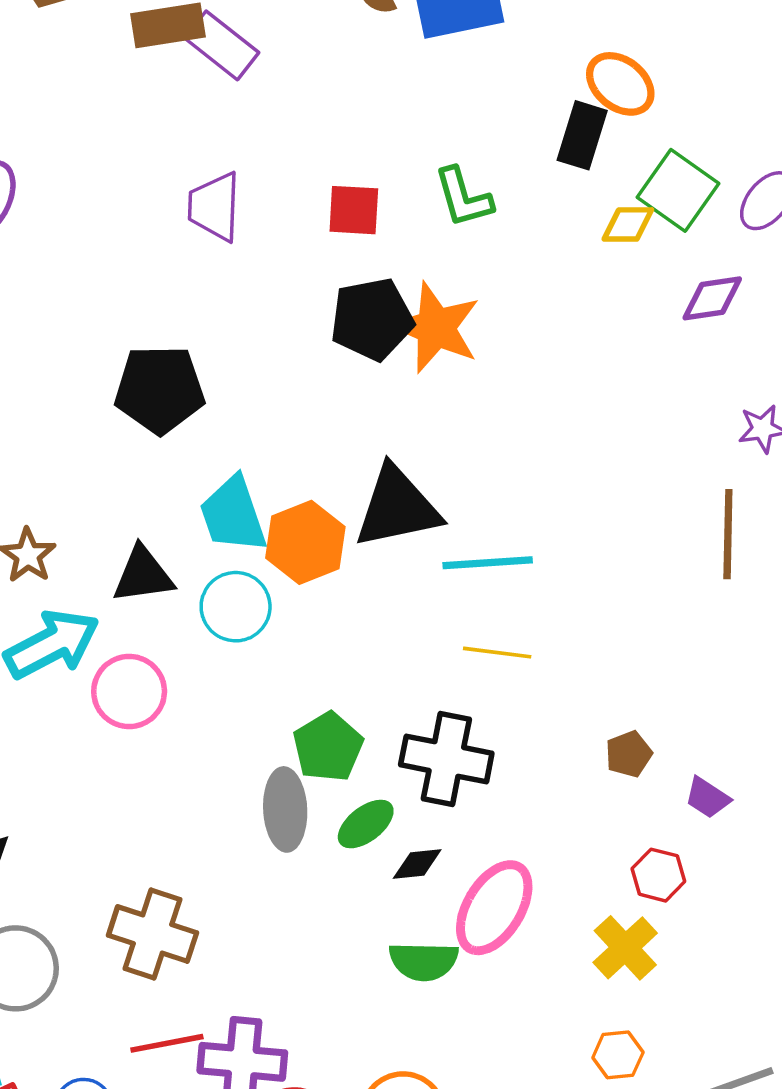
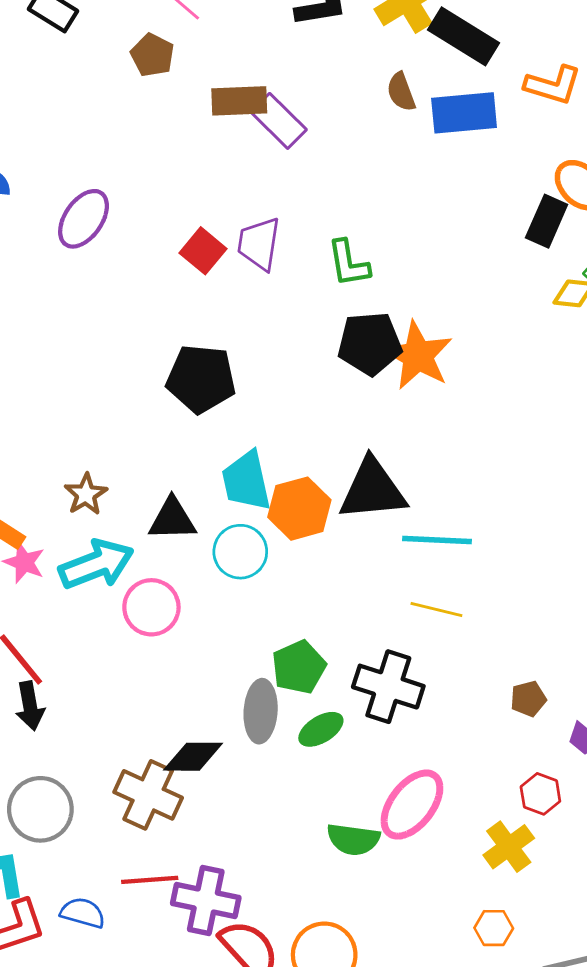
green L-shape: (463, 197) -> (348, 263), moved
red square: (354, 210) -> (203, 251), moved, turned 30
black diamond: (417, 864) -> (193, 757), moved, size x1.5

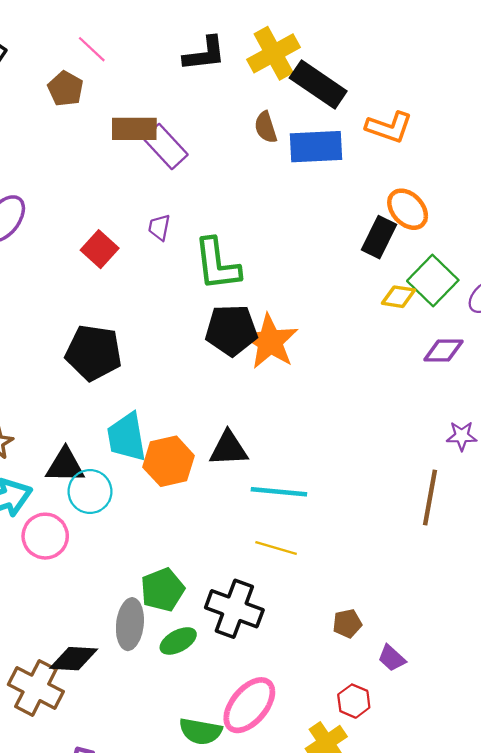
purple trapezoid: (259, 244) -> (159, 227), moved, size x0.6
green L-shape: (348, 263) -> (217, 264), size x1.4
black triangle: (373, 490) -> (229, 449), size x0.7
cyan circle: (240, 552) -> (90, 491), moved

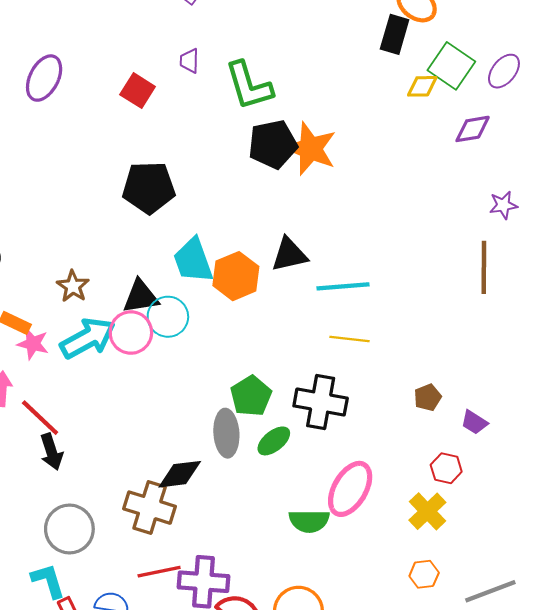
pink circle: (45, 536) -> (131, 333), moved

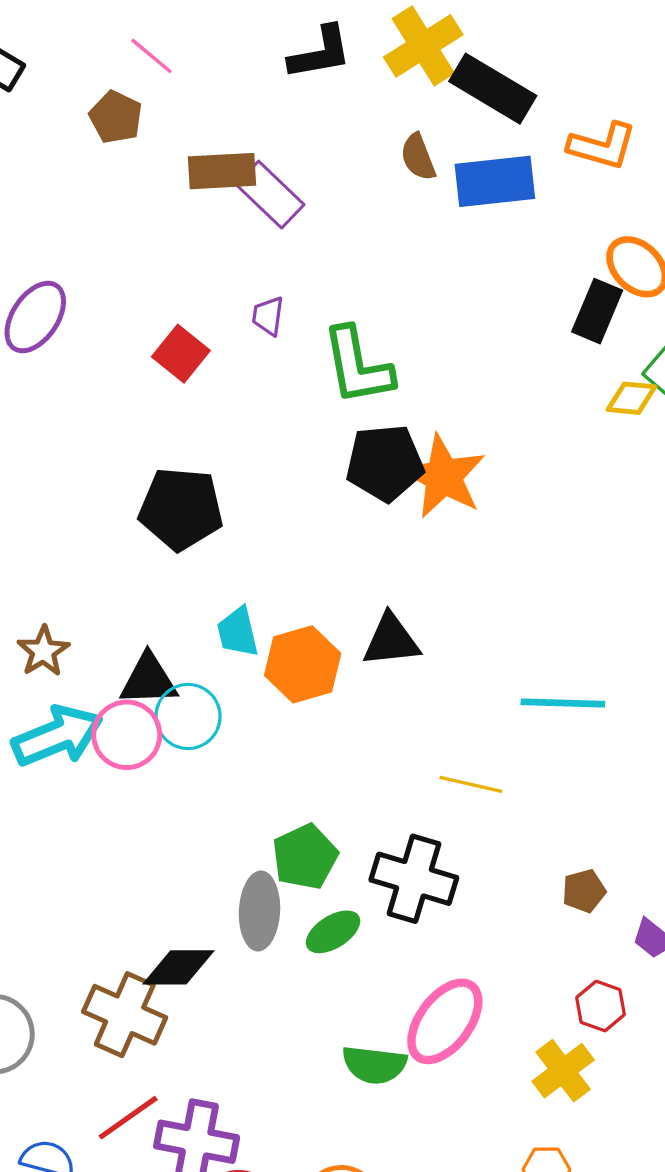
cyan trapezoid: (193, 260) -> (238, 632), size x0.7
cyan line: (343, 286) -> (563, 703), moved
red line: (159, 572) -> (128, 1118), turned -30

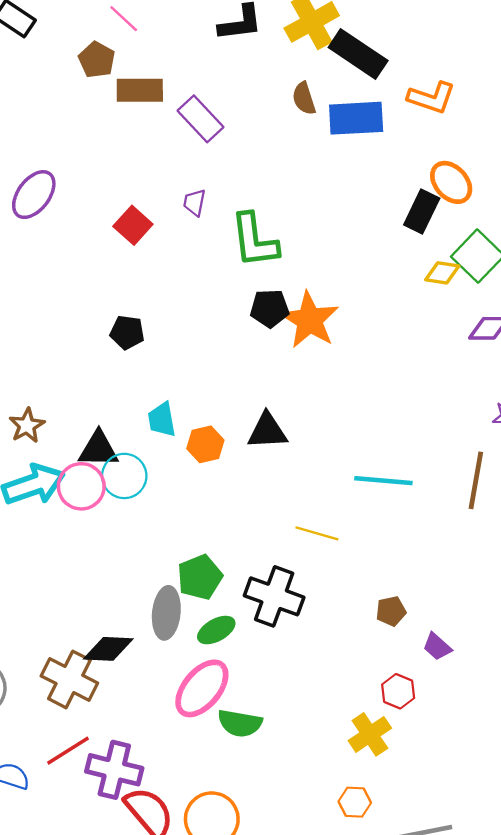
brown rectangle: (222, 171) -> (140, 90), moved
black pentagon: (385, 463) -> (270, 308), size x0.7
black pentagon: (181, 509) -> (127, 332), size x0.6
orange hexagon: (303, 664) -> (205, 444), size x0.7
pink ellipse: (445, 1021) -> (202, 688), moved

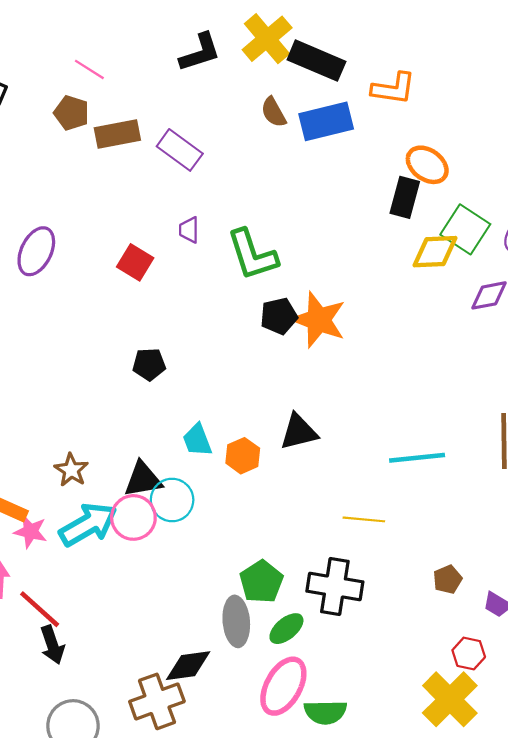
yellow diamond: (442, 273) -> (435, 252), size x1.4
brown cross: (69, 679) -> (157, 701), turned -36
yellow cross: (370, 734) -> (450, 699), size x1.4

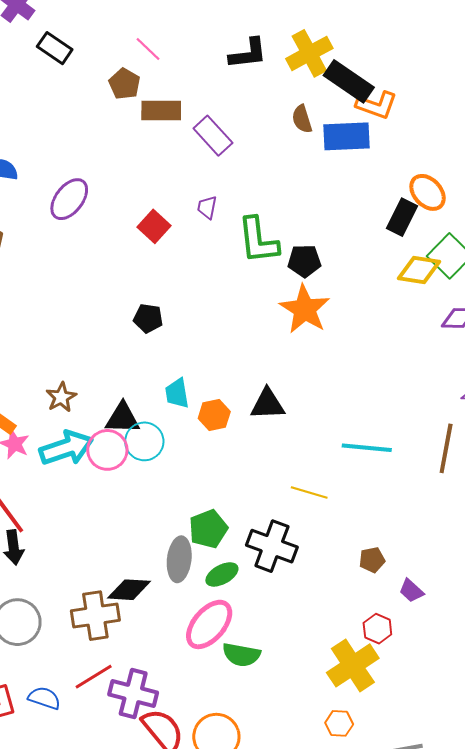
orange L-shape: (393, 89) -> (377, 105), moved
black pentagon: (279, 316) -> (304, 261), moved

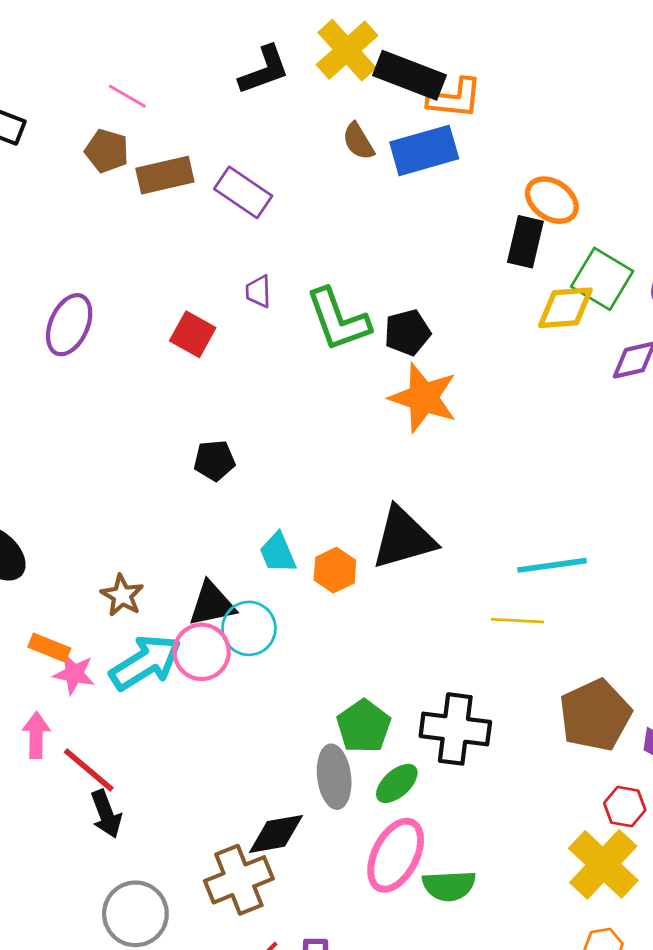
black triangle: (267, 404) -> (404, 538), size x1.4
yellow line: (309, 492) -> (518, 621), moved
brown pentagon: (372, 560) -> (595, 715), size x2.0

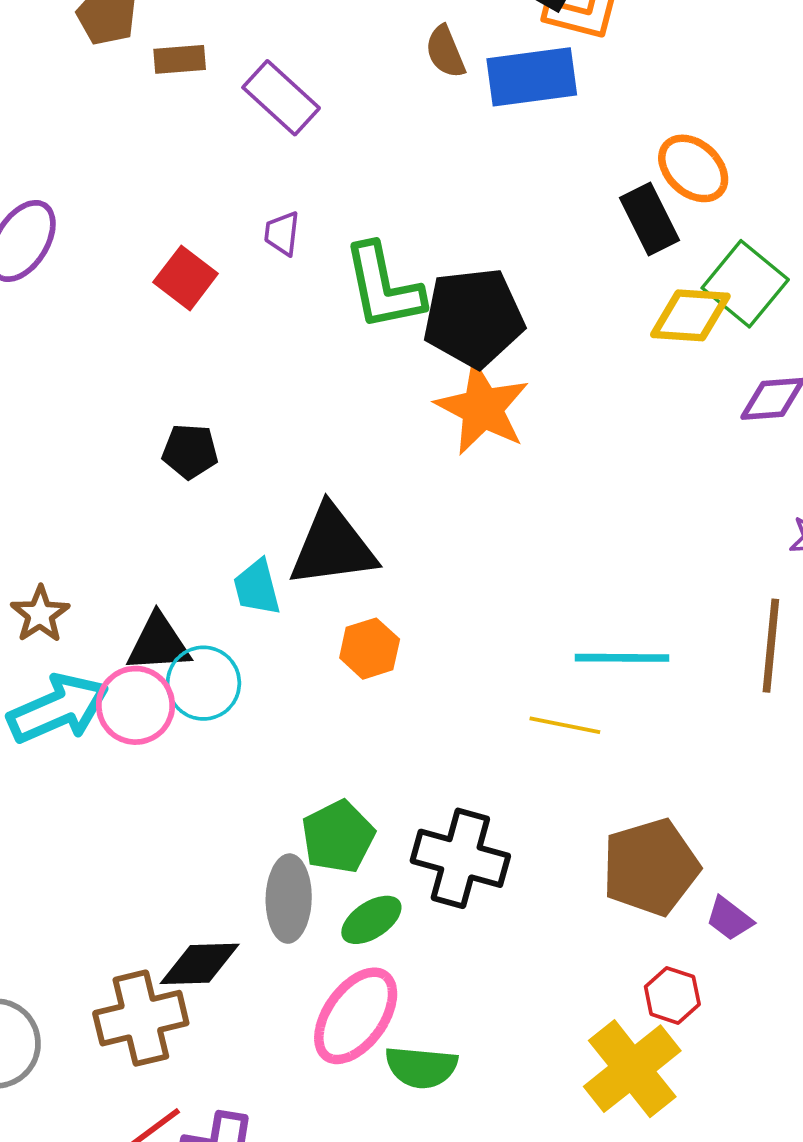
brown rectangle: (165, 175) -> (180, 59), size x0.7
black rectangle: (525, 242) -> (649, 219), turned -48
black pentagon: (407, 333) -> (474, 318), size x1.6
black triangle: (404, 538) -> (333, 547), moved
orange hexagon: (335, 570) -> (370, 649), moved

